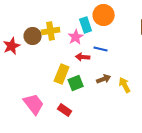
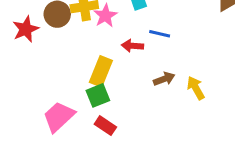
pink star: (76, 37) -> (105, 16), moved
green square: (76, 83) -> (98, 95), moved
pink trapezoid: (34, 104) -> (59, 117), turned -95

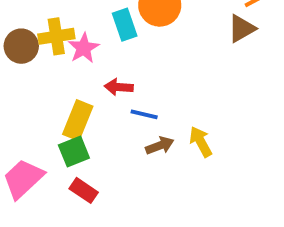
blue line: (160, 34) -> (144, 114), moved
brown arrow: (164, 79) -> (160, 146), moved

